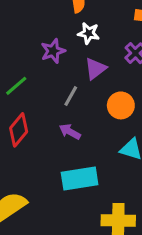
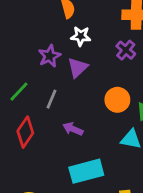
purple triangle: (95, 69) -> (78, 68), moved
gray line: (71, 96) -> (52, 99), moved

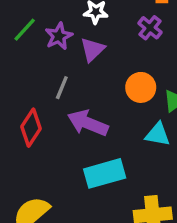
green line: (19, 92) -> (25, 30), moved
purple arrow: (73, 129) -> (88, 123), size x1.6

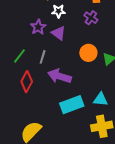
green line: (25, 30) -> (20, 56), moved
purple triangle: (93, 49) -> (59, 33), turned -35
cyan triangle: (158, 134) -> (101, 99), moved

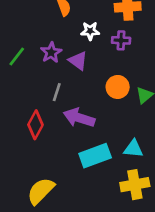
white star: (59, 11) -> (90, 31), moved
purple cross: (91, 18) -> (121, 40), turned -32
green line: (20, 56) -> (17, 56), moved

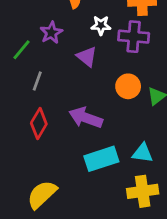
purple cross: (121, 40) -> (134, 37), size x1.5
purple star: (51, 52) -> (51, 33), moved
gray line: (57, 92) -> (37, 81), moved

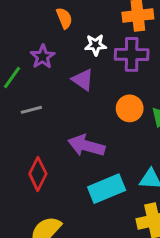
gray line: (37, 81) -> (31, 110), turned 60
red diamond: (39, 124) -> (38, 174), moved

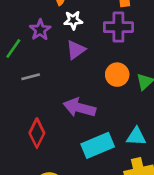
white star: (96, 45) -> (73, 20), moved
purple triangle: (83, 80) -> (76, 50), turned 50

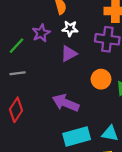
gray line: (31, 77) -> (18, 73), moved
red diamond: (37, 133) -> (16, 110), moved

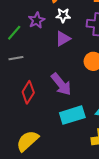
purple arrow: (66, 103) -> (61, 84), turned -150
red diamond: (16, 110) -> (28, 92), moved

